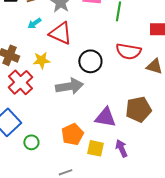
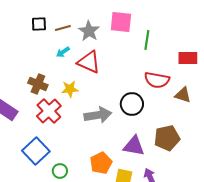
black circle: (90, 61) -> (132, 104), moved

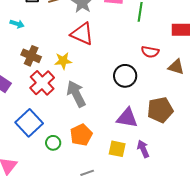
cyan arrow: (63, 52) -> (17, 24), moved, turned -128
red semicircle: (157, 80) -> (150, 52), size x0.7
gray arrow: (98, 115) -> (76, 94), moved, turned -108
orange pentagon: (101, 163) -> (81, 135), moved

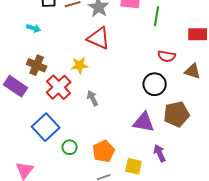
brown cross: (31, 56) -> (37, 65), moved
black circle: (125, 76) -> (155, 84), moved
gray arrow: (76, 94) -> (93, 98), size x0.6
orange pentagon: (81, 135) -> (104, 151), moved
yellow square: (117, 149) -> (134, 166), moved

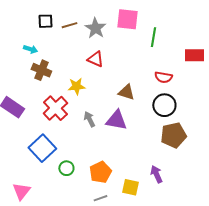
red triangle: (99, 38) -> (95, 59), size x0.7
brown cross: (37, 65) -> (41, 70), moved
brown triangle: (193, 71) -> (126, 92), moved
black circle: (155, 84) -> (164, 105), moved
purple triangle: (144, 122) -> (116, 120), moved

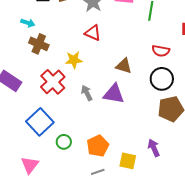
pink triangle: (21, 191) -> (30, 165), moved

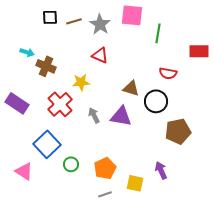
cyan arrow: (28, 23) -> (27, 52), moved
black circle: (162, 79) -> (156, 101), moved
pink triangle: (30, 165) -> (24, 171), moved, turned -36

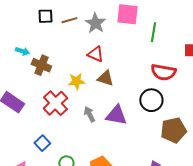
red semicircle: (168, 73) -> (163, 72), size x1.4
brown triangle: (131, 88) -> (105, 78), moved
blue square: (47, 144) -> (42, 143), size x0.6

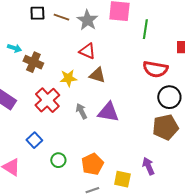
brown line: (69, 20) -> (61, 17), turned 35
black circle: (151, 100) -> (169, 97), moved

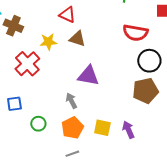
gray arrow: (81, 111) -> (71, 101), moved
blue square: (34, 140) -> (14, 104), turned 35
yellow square: (122, 179) -> (102, 128), moved

